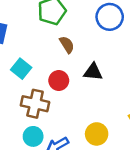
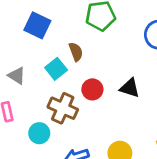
brown semicircle: (67, 45) -> (76, 52), moved
cyan circle: (33, 136) -> (39, 133), moved

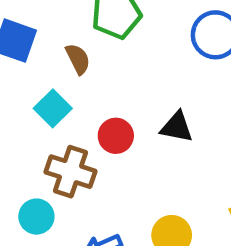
brown semicircle: (76, 52) -> (78, 59), moved

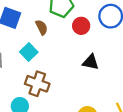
red circle: (116, 136) -> (81, 26), moved

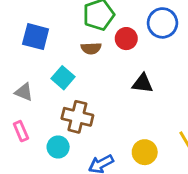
brown semicircle: (42, 27) -> (91, 48), moved, turned 119

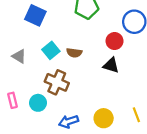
red circle: (126, 39) -> (115, 41), moved
brown semicircle: (91, 48) -> (74, 53), moved
pink rectangle: (21, 131) -> (13, 100), moved

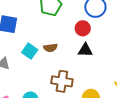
brown cross: (57, 82) -> (62, 81), moved

